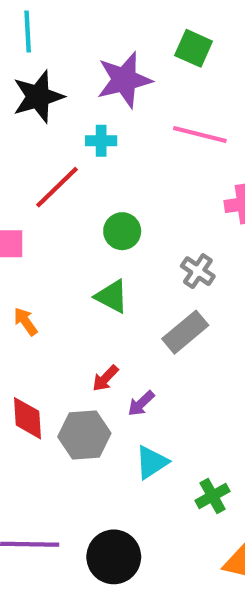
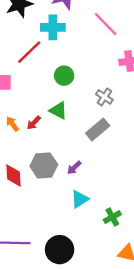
pink line: (200, 134) -> (106, 24), turned 32
cyan cross: (101, 141) -> (53, 27), size x1.5
red arrow: (105, 378) -> (34, 123), moved
gray hexagon: (84, 435) -> (44, 165), moved

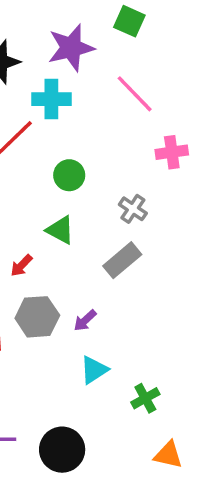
red arrow: (34, 123) -> (21, 265), moved

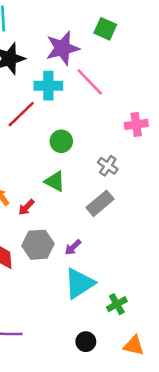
pink line: (135, 94) -> (90, 82), moved
cyan triangle: (94, 370) -> (79, 283), size x1.5
black circle: (62, 450) -> (86, 342), moved, size x0.6

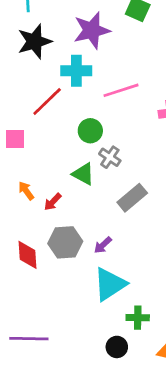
pink line: (90, 82) -> (121, 90), moved, turned -64
gray cross: (108, 166) -> (110, 157), moved
green cross: (117, 304) -> (138, 318), moved, turned 30

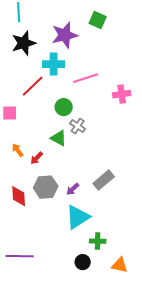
gray rectangle: (132, 198) -> (104, 180), moved

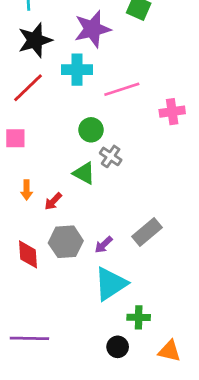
red line: (33, 86) -> (28, 88), moved
orange arrow: (18, 150) -> (27, 190), turned -144

